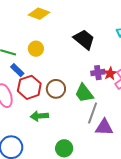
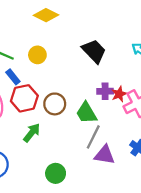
green arrow: (39, 116) -> (32, 133), turned 126

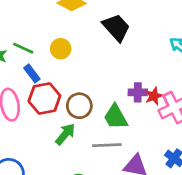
black trapezoid: (94, 51) -> (116, 27), moved
green arrow: (32, 133) -> (65, 134), moved
gray line: (93, 137) -> (107, 145), moved, turned 60

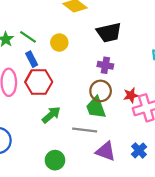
black trapezoid: (116, 27) -> (109, 32), turned 110
purple cross: (138, 92) -> (105, 65), moved
brown circle: (79, 106) -> (101, 91), moved

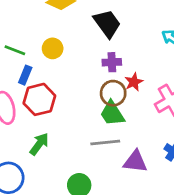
black trapezoid: (109, 32) -> (107, 23), turned -100
blue rectangle: (32, 59) -> (25, 75), turned 63
red star: (131, 95) -> (134, 82), moved
green arrow: (51, 115) -> (39, 144), moved

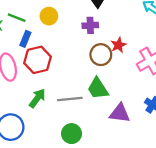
purple cross: (112, 62) -> (90, 25), moved
green trapezoid: (112, 114) -> (98, 88), moved
gray line: (105, 142) -> (70, 99), moved

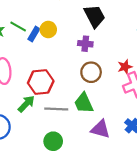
blue rectangle: (25, 39) -> (34, 34), moved
red star: (119, 45) -> (125, 67), moved
red hexagon: (38, 60) -> (41, 82), moved

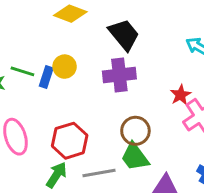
purple cross: (85, 44) -> (119, 75), size x1.5
brown circle: (91, 72) -> (135, 131), moved

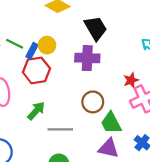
red hexagon: (70, 141) -> (36, 70), moved
green trapezoid: (135, 157) -> (111, 123), moved
green arrow: (56, 175) -> (36, 111), moved

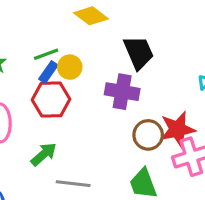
green line: (15, 44) -> (46, 54), moved, turned -54
red star: (131, 80) -> (178, 129), size x1.6
brown circle: (93, 102) -> (148, 135), moved

